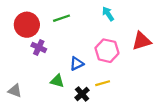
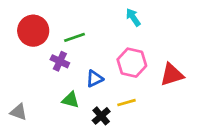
green line: (61, 18) -> (75, 37), moved
red triangle: (142, 41) -> (172, 75), moved
purple cross: (39, 47) -> (60, 61), moved

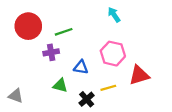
purple cross: (60, 61) -> (51, 52), turned -35
red triangle: (172, 75) -> (139, 75), moved
blue triangle: (94, 79) -> (81, 67), turned 35

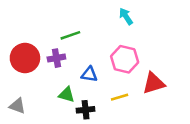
red circle: (28, 26) -> (25, 58), moved
black cross: (87, 99) -> (86, 110), moved, turned 35

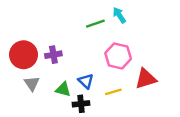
green line: (70, 35) -> (95, 24), moved
blue triangle: (89, 74) -> (86, 81), moved, turned 35
gray triangle: (17, 106) -> (32, 83), moved, turned 35

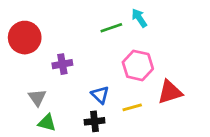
red circle: (24, 55) -> (25, 38), moved
green triangle: (63, 89) -> (47, 123), moved

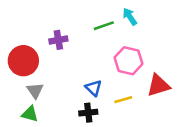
red circle: (25, 38) -> (23, 61), moved
purple cross: (62, 64) -> (58, 40), moved
green triangle: (47, 123) -> (30, 114), moved

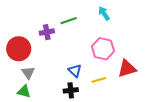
green line: (104, 26) -> (69, 21), moved

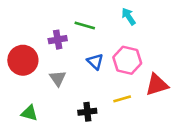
green line: (69, 21) -> (85, 25), turned 35
blue triangle: (75, 71) -> (95, 62), moved
gray triangle: (28, 73) -> (58, 78), moved

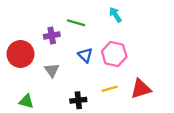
red triangle: (157, 85) -> (141, 89), moved

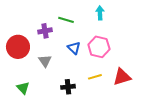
cyan arrow: (115, 15) -> (100, 13), turned 32
green triangle: (26, 101) -> (23, 88), turned 32

